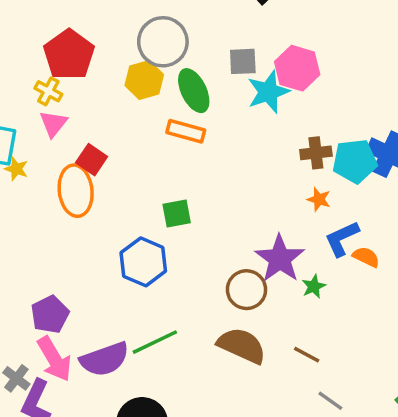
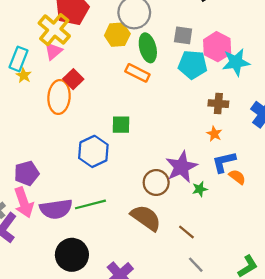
yellow cross: (48, 91) -> (54, 30), size x1.8
cyan star: (268, 92) -> (236, 62), moved
cyan pentagon: (355, 161) -> (193, 65), moved

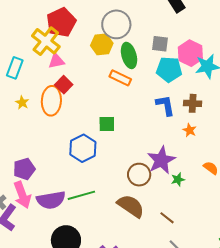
pink triangle: (53, 51) -> (56, 61), moved, turned 30
yellow star: (24, 75) -> (22, 103), moved
blue L-shape: (224, 162) -> (165, 105), moved, turned 95

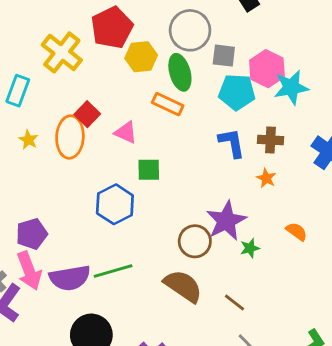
red pentagon: (61, 22) -> (112, 28), moved
gray circle: (116, 24) -> (190, 30), moved
pink triangle: (56, 61) -> (126, 132), moved, turned 36

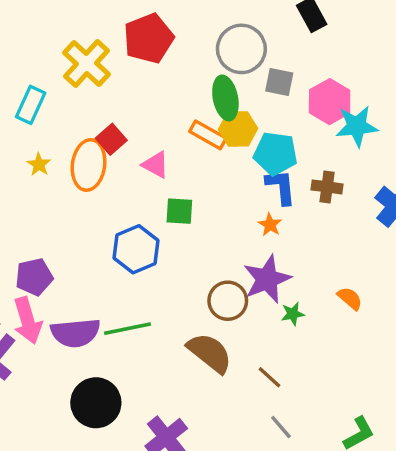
yellow hexagon: (141, 57) -> (238, 129), moved
cyan pentagon: (237, 92) -> (275, 153), moved
orange star: (266, 178) -> (270, 225), moved

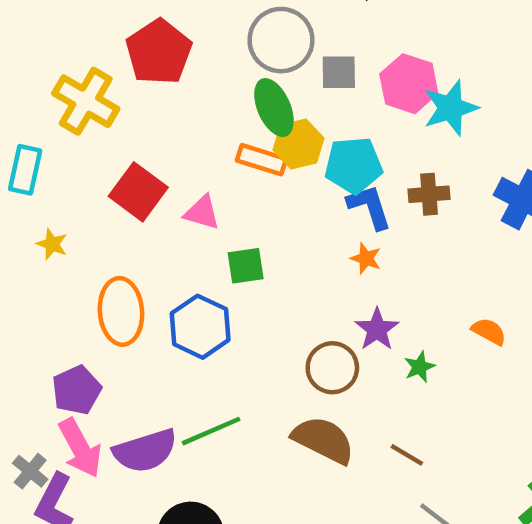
red square: (111, 139) -> (138, 192), size x1.4
orange ellipse: (89, 165) -> (121, 311), moved
purple star: (267, 279) -> (377, 329), size x0.7

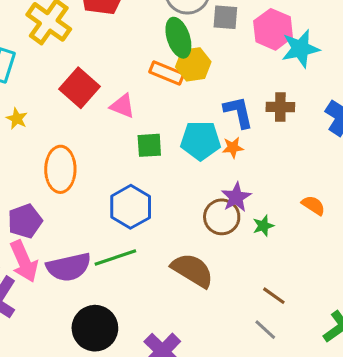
cyan pentagon: (353, 165) -> (200, 140), moved
orange star: (366, 258) -> (233, 148), turned -30
blue hexagon: (200, 327) -> (131, 207), moved
brown circle: (332, 368) -> (222, 217), moved
brown line: (407, 455) -> (274, 296), moved

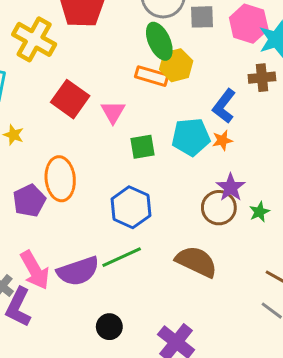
pink triangle: (122, 106) -> (113, 112), turned 45
brown cross: (280, 107) -> (262, 78), moved
blue L-shape: (238, 112) -> (224, 106), turned -124
purple pentagon: (25, 221) -> (29, 201), moved
black circle: (95, 328) -> (109, 327), size x0.6

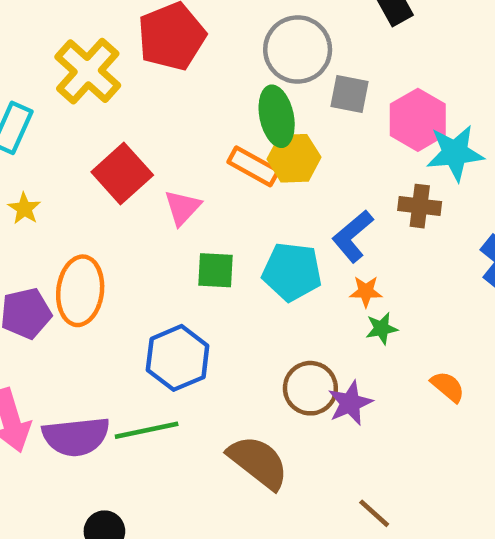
orange star: (222, 140) -> (366, 291), moved
purple star: (231, 187) -> (350, 403), moved
green star: (259, 212) -> (382, 328), moved

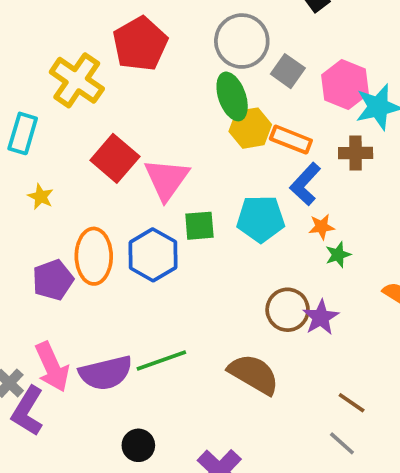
gray square: (349, 94) -> (288, 71), turned 32
orange rectangle: (253, 166) -> (291, 140), moved
pink triangle: (182, 208) -> (167, 179), size x1.5
blue hexagon: (178, 358) -> (153, 255), moved

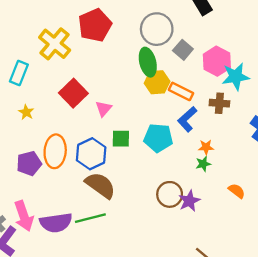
pink triangle: (167, 179) -> (104, 109), size x0.6
orange star: (322, 227) -> (206, 147), moved
brown semicircle: (254, 374) -> (100, 185), moved

